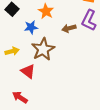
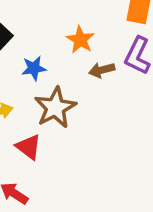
orange star: (46, 11) -> (80, 40), moved

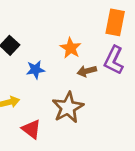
brown star: (55, 108) -> (68, 107), moved

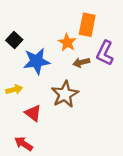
orange rectangle: (115, 22) -> (87, 25), moved
blue star: (35, 70) -> (37, 61), size x1.6

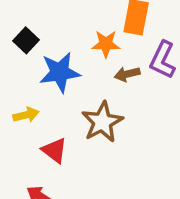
orange star: (67, 42) -> (106, 44), turned -30

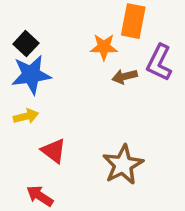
blue star: (60, 72) -> (31, 75), moved
brown star: (102, 122) -> (123, 165), moved

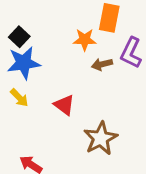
yellow arrow: (26, 116) -> (19, 98), turned 60
red triangle: (54, 151) -> (64, 105), moved

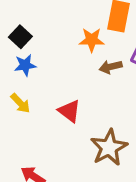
blue star: (24, 63) -> (25, 65), size x0.6

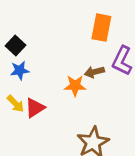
orange star: (92, 40) -> (75, 86), moved
red triangle: (69, 111) -> (35, 108), moved, turned 50

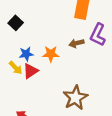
blue star: (20, 70) -> (26, 54), moved
orange star: (75, 86) -> (51, 54), moved

